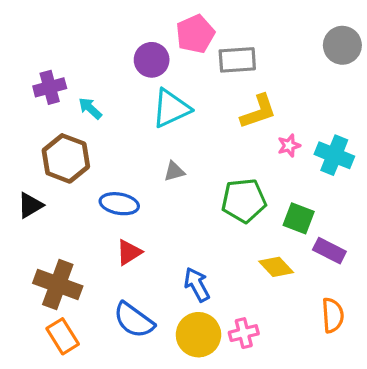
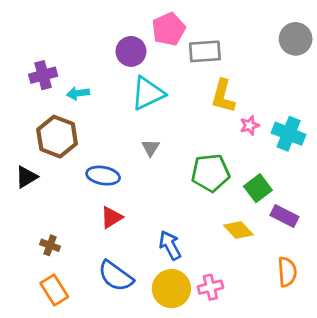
cyan arrow: (90, 108) -> (78, 93), turned -50
yellow L-shape: (258, 112) -> (223, 96), turned 124
gray triangle: (174, 171) -> (150, 148), turned -42
green square: (299, 218) -> (258, 188), turned 32
brown cross: (58, 285) -> (50, 245), size x0.5

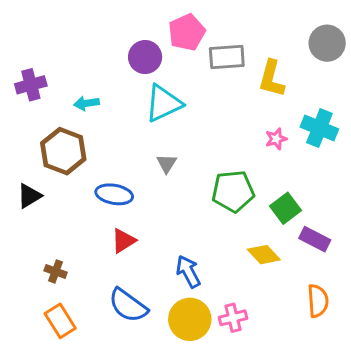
purple cross: (43, 75) -> (31, 85), moved
yellow L-shape: (223, 96) -> (272, 79), moved
cyan cross: (289, 134) -> (319, 128), moved

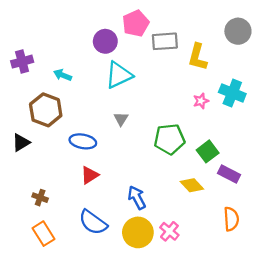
cyan arrow: (86, 103) -> (63, 75), turned 30
pink cross: (233, 318) -> (169, 231), turned -36

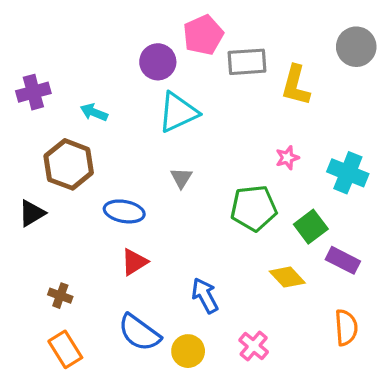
cyan cross: (232, 93) -> (348, 173), moved
pink star: (201, 101) -> (287, 158), moved
yellow circle: (138, 232) -> (188, 351), moved, size x0.7

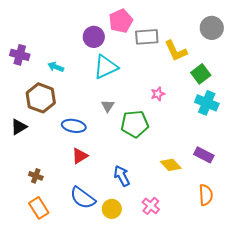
yellow L-shape: (296, 85) -> (176, 51), turned -40
purple cross: (33, 92) -> (20, 55), turned 30
pink star: (287, 158) -> (158, 94), moved
green pentagon: (254, 208) -> (135, 124), moved
green square: (311, 227) -> (201, 74), moved

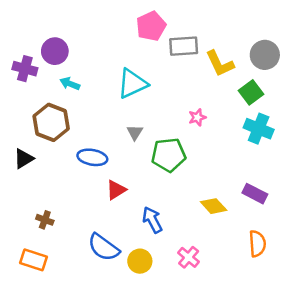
gray circle: (212, 28) -> (265, 55), moved
purple circle: (94, 37) -> (55, 51), moved
red triangle: (80, 156) -> (116, 190), moved
orange rectangle: (39, 208) -> (34, 260), moved, turned -40

